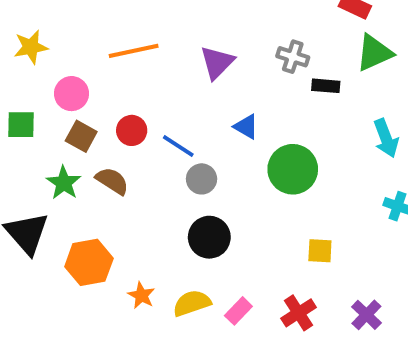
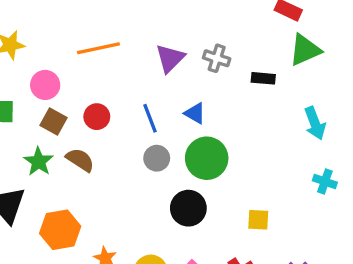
gray cross: (293, 57) -> (217, 58), moved
blue line: (178, 146) -> (150, 118), moved, turned 36
green circle: (293, 169) -> (207, 158), moved
black circle: (209, 237) -> (188, 208), moved

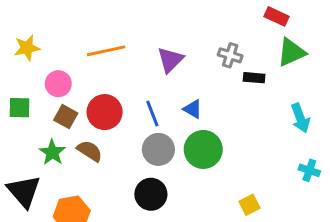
gray cross: (217, 58) -> (230, 55), moved
red circle: (97, 117) -> (105, 112), size x1.5
gray circle: (157, 158) -> (158, 149), size x1.4
black circle: (188, 208) -> (151, 194), moved
yellow square: (258, 220) -> (250, 205), turned -30

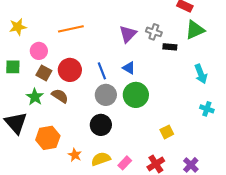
purple triangle: (170, 60) -> (128, 34), moved

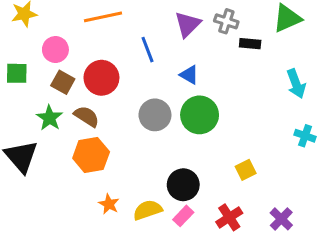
blue line: (102, 71) -> (148, 50), moved
black circle: (101, 125) -> (183, 185), moved
orange hexagon: (48, 138) -> (91, 155), moved

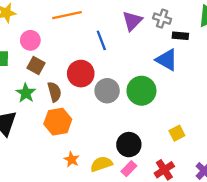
blue triangle: (189, 75) -> (167, 60), moved, size x1.5
red circle: (101, 78) -> (81, 74), moved
brown semicircle: (87, 116) -> (54, 92), turned 42

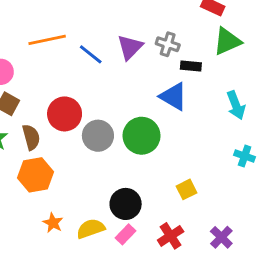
blue line: (101, 40) -> (91, 54), moved, turned -30

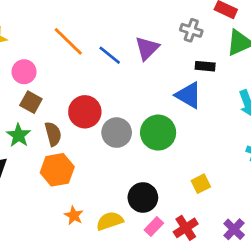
orange line: (47, 40) -> (68, 41), turned 56
gray cross: (168, 44) -> (191, 30), moved
pink rectangle: (126, 234) -> (154, 227), moved

